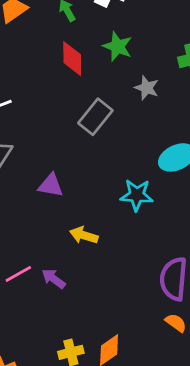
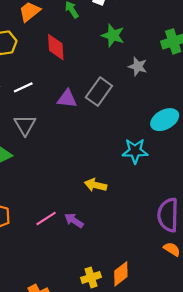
red diamond: (72, 59) -> (56, 47), moved
purple triangle: (51, 185) -> (67, 99), moved

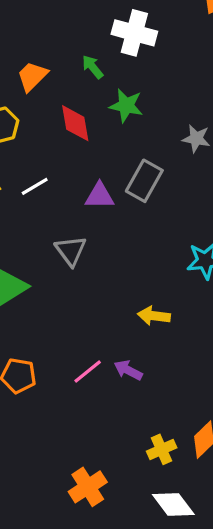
green star: (113, 35) -> (126, 106), moved
gray triangle: (25, 125) -> (71, 251), moved

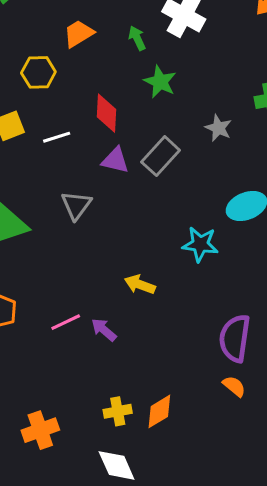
red diamond: (75, 123) -> (107, 113), moved

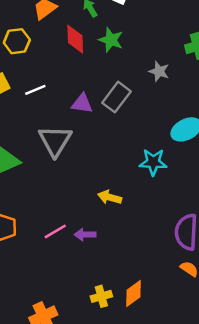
red diamond: (107, 113) -> (75, 39), moved
gray triangle: (76, 205) -> (55, 141), size x1.4
purple arrow: (104, 330) -> (85, 235), turned -36

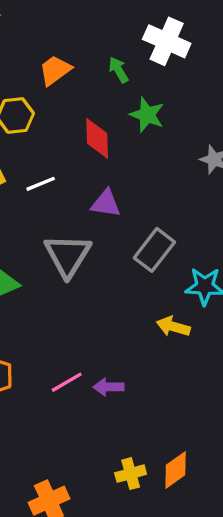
red diamond: (75, 39) -> (97, 138), moved
gray rectangle: (116, 97) -> (154, 250), moved
yellow arrow: (110, 197) -> (173, 327), moved

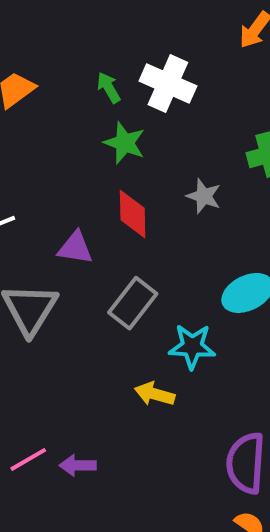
white cross: (167, 41) -> (168, 83), moved
green arrow: (118, 70) -> (109, 88), moved
red diamond: (97, 138) -> (133, 214), moved

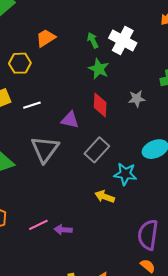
gray star: (204, 196) -> (137, 99), turned -30

